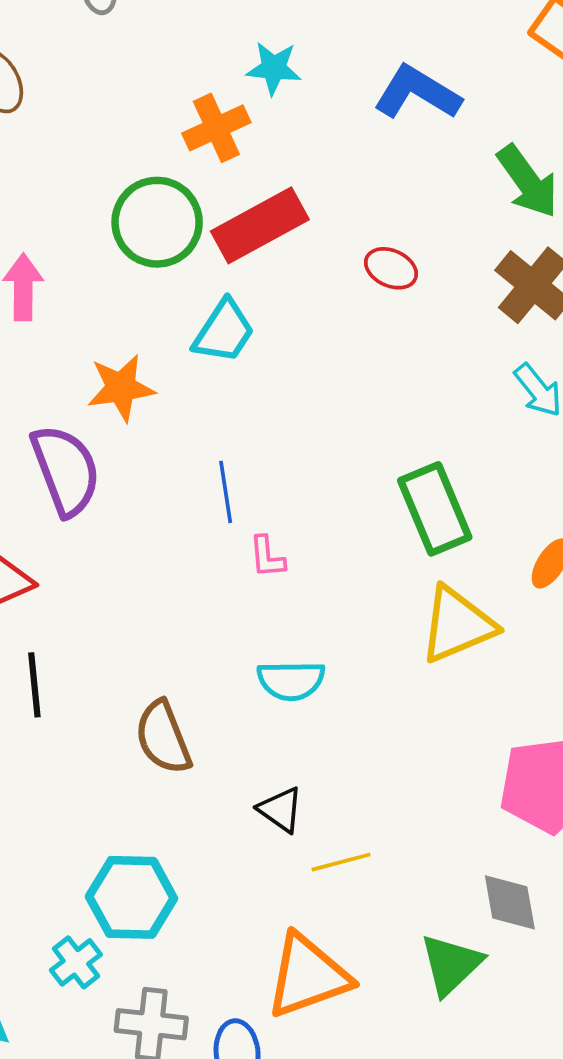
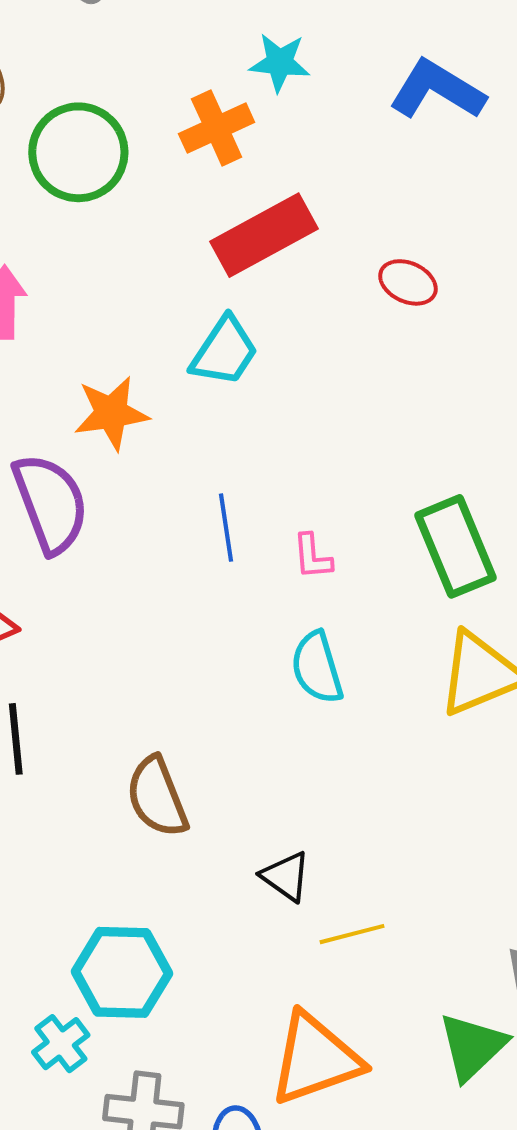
green circle: (157, 222) -> (78, 152), moved
pink L-shape: (267, 557) -> (312, 557), moved
cyan semicircle: (291, 680) -> (317, 668), moved, turned 74

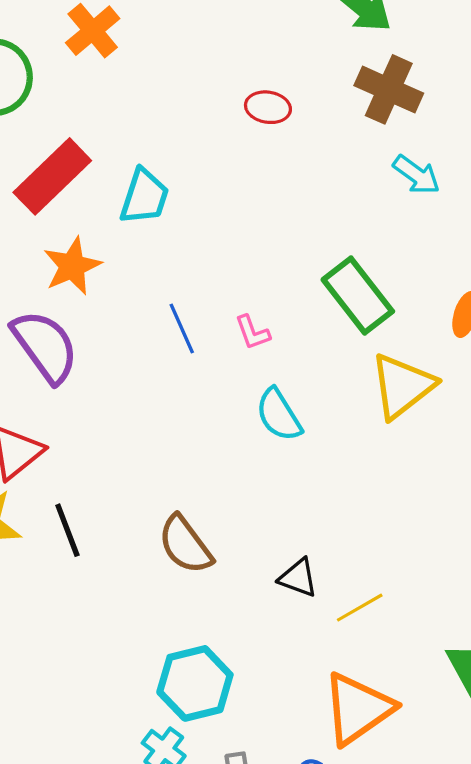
red rectangle: (264, 235) -> (52, 176), moved

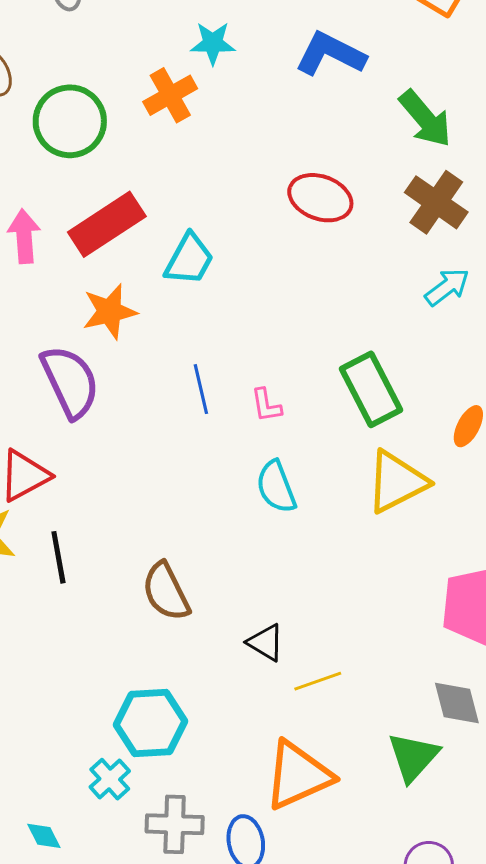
red ellipse: (268, 107) -> (320, 198), size x1.5
cyan arrow: (416, 175) -> (447, 287), turned -84

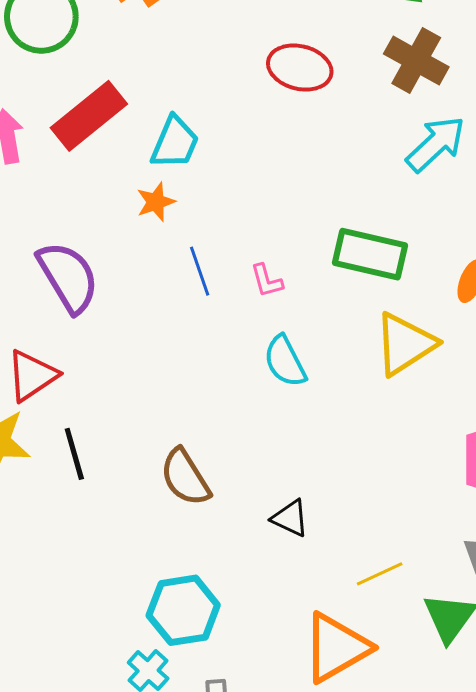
cyan arrow: (447, 287) -> (436, 144), size x1.4
orange star: (110, 312) -> (156, 202), moved, size x0.7
green rectangle: (371, 389) -> (370, 254), turned -44
yellow line: (318, 681) -> (380, 574), moved

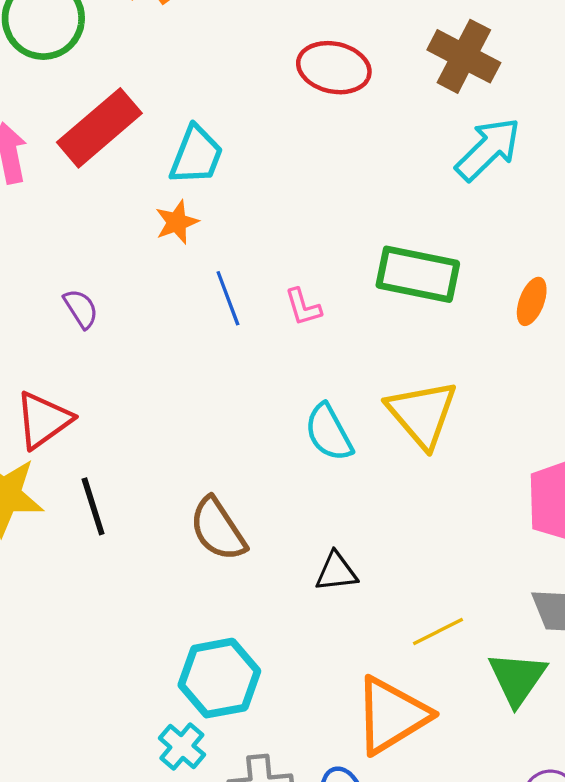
purple semicircle: (68, 277) -> (81, 309), size x0.5
yellow triangle: (405, 344) -> (422, 414), moved, turned -36
cyan semicircle: (285, 361) -> (329, 432), moved
black triangle: (290, 518) -> (336, 572), turned -30

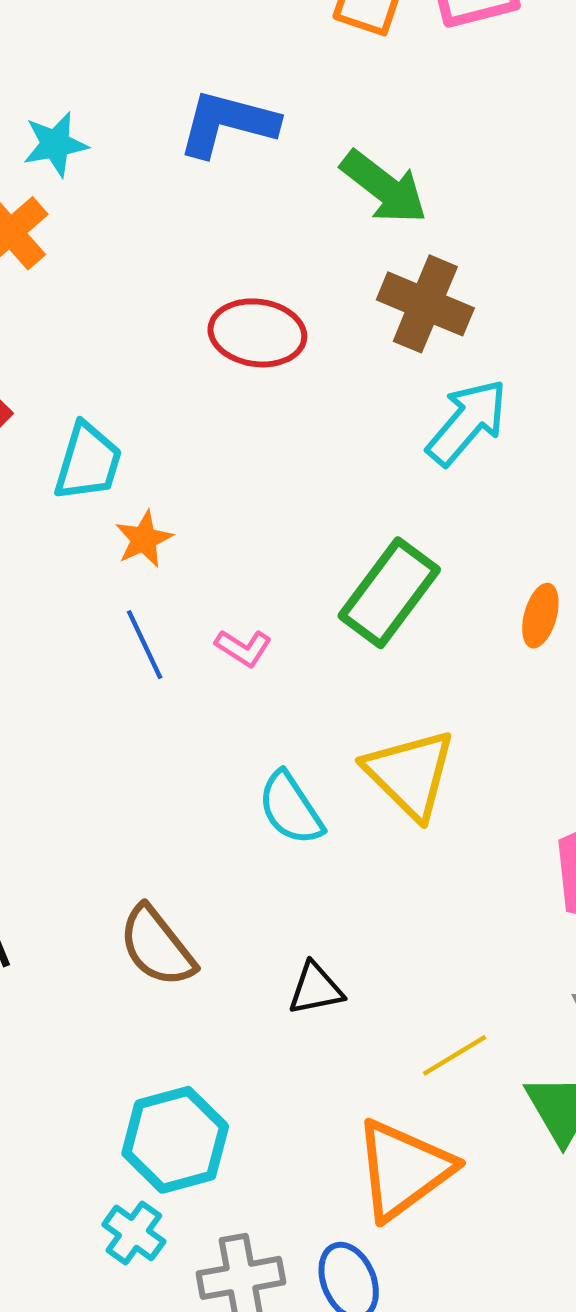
orange star: (177, 222) -> (144, 539), moved
green rectangle: (418, 274) -> (389, 593), turned -60
pink L-shape: (303, 307) -> (243, 648), turned -36

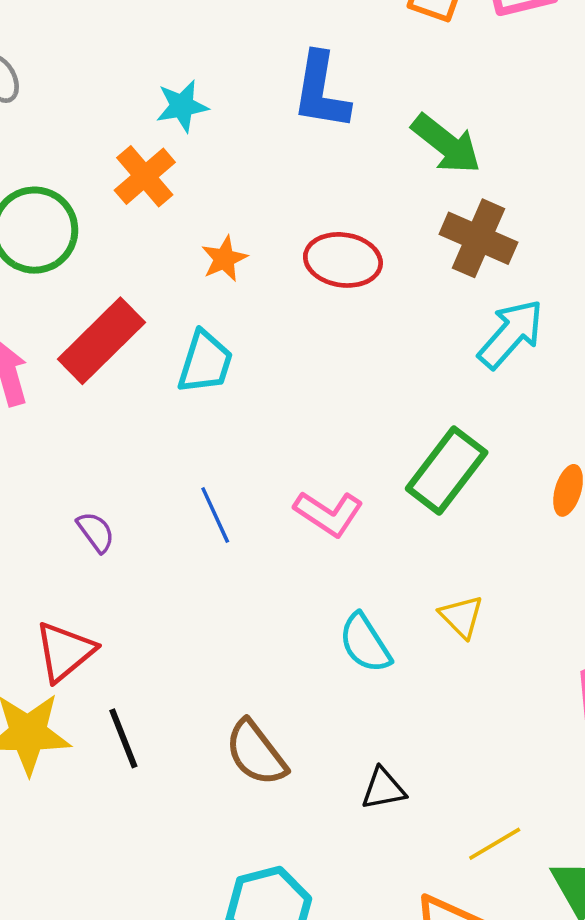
blue L-shape: (228, 123) -> (321, 91), turned -96
orange star: (144, 539) -> (224, 259), moved
blue line: (145, 645) -> (215, 515), moved
pink L-shape: (243, 648) -> (329, 513), size x1.5
yellow triangle: (410, 774) -> (461, 617), size x0.6

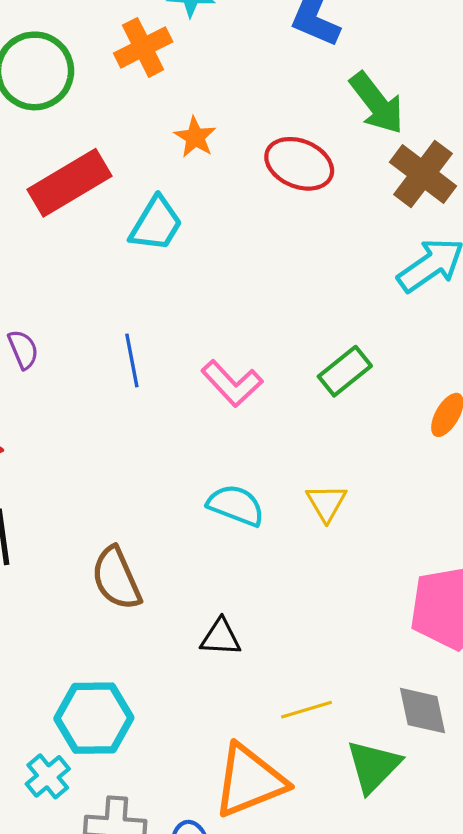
green arrow: (446, 144) -> (377, 103), moved
orange star: (224, 259) -> (195, 137), turned -30
green rectangle: (447, 470) -> (345, 371), size x0.7
cyan semicircle: (365, 643) -> (236, 505), turned 130

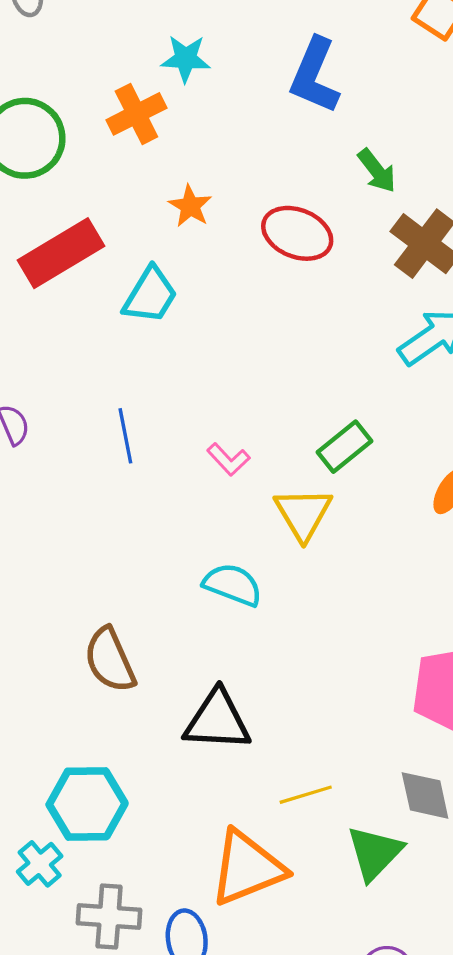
green arrow: (377, 103) -> (377, 171), size x0.7
pink L-shape: (232, 383) -> (228, 459), size x0.7
yellow triangle: (326, 503) -> (303, 514), moved, size x1.4
black triangle: (221, 637) -> (217, 720), size x1.6

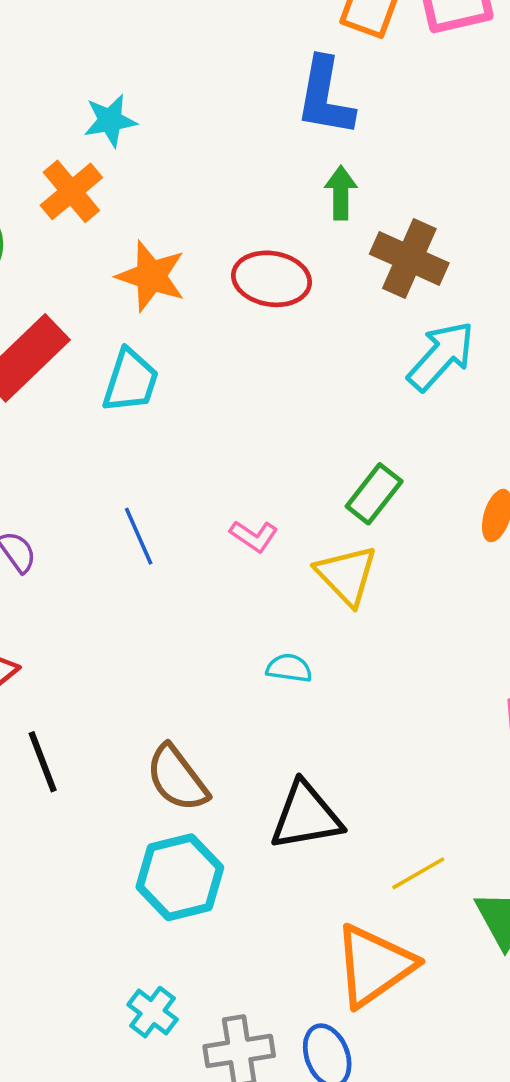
blue L-shape: (315, 76) -> (325, 97), moved
green arrow: (377, 171) -> (341, 193), turned -129
orange star: (190, 206) -> (151, 276), size x1.5
cyan semicircle: (233, 585) -> (289, 668), size x0.7
cyan hexagon: (87, 804) -> (180, 877), moved

